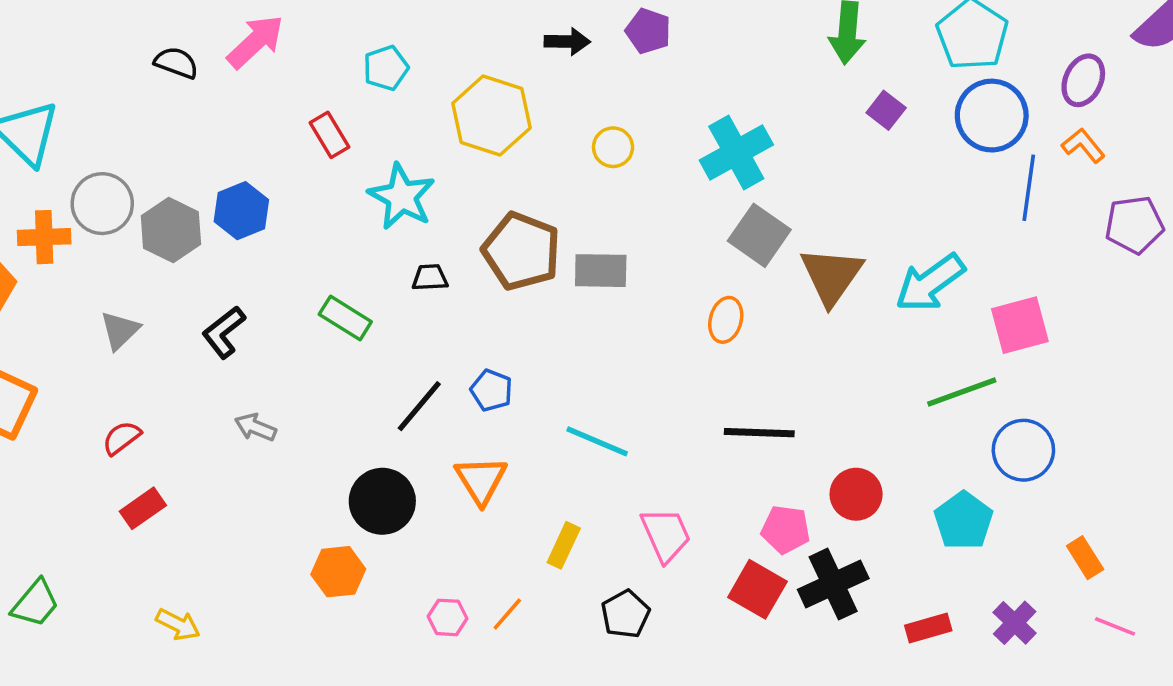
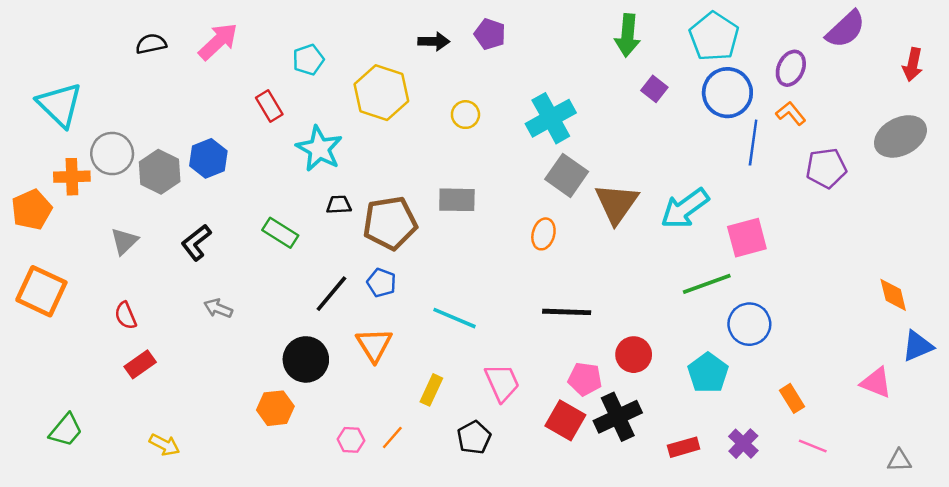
black semicircle: (176, 63) -> (151, 44), moved, turned -32
brown pentagon: (521, 251) -> (390, 223), moved, turned -30
red semicircle: (122, 438) -> (126, 316), turned -76

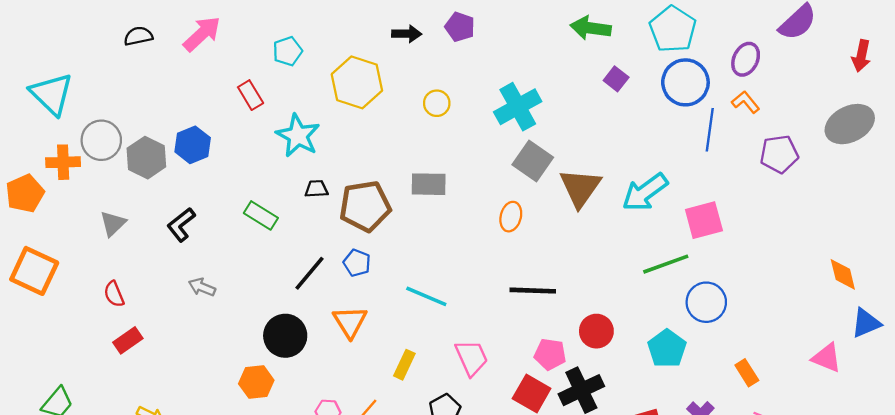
green arrow: (628, 35) -> (591, 28), turned 93

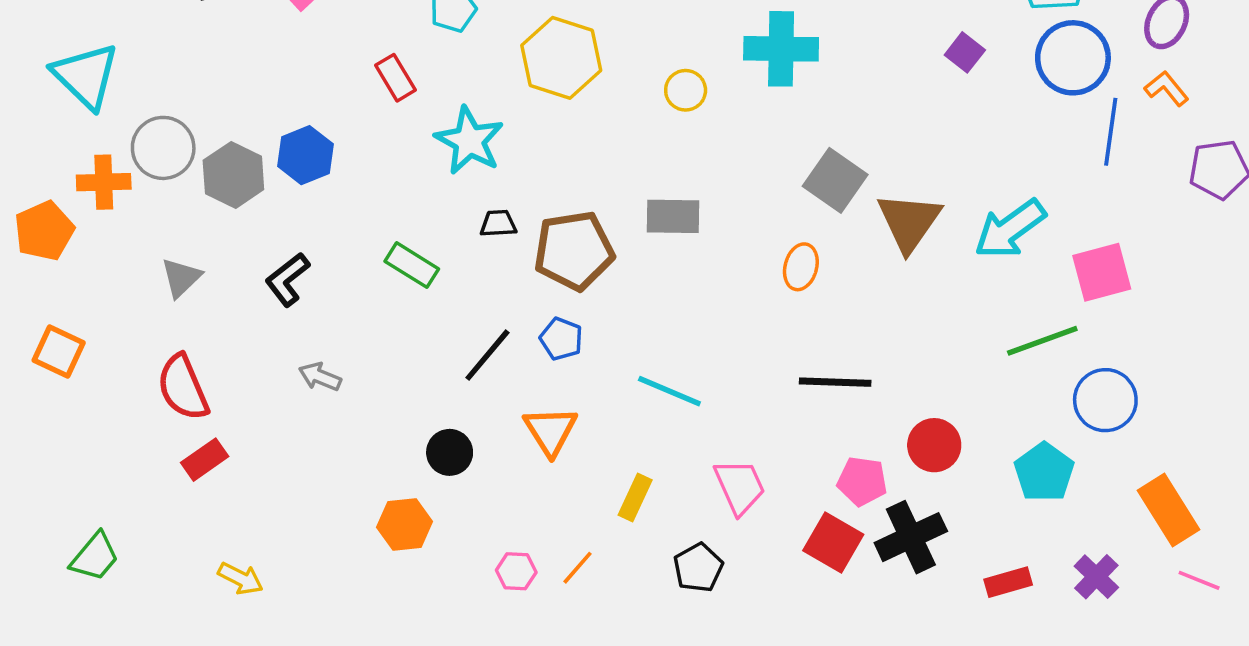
cyan cross: (518, 107) -> (781, 49), moved, turned 30
orange square: (34, 271) -> (59, 351), size x0.7
red semicircle: (114, 294) -> (183, 388), size x1.6
black circle: (285, 336) -> (450, 452), size x0.7
orange rectangle: (747, 373) -> (1168, 510), size x1.6

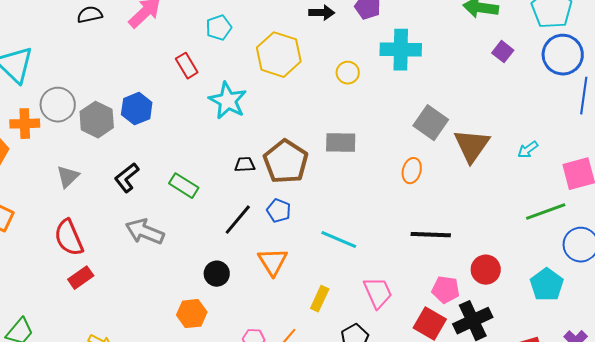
black trapezoid: (498, 224) -> (245, 165), moved
cyan arrow: (1010, 229) -> (528, 150), size x0.5
brown pentagon: (574, 251) -> (286, 162), turned -30
green rectangle: (412, 265) -> (184, 186), moved
gray arrow: (320, 377) -> (145, 232), size x1.6

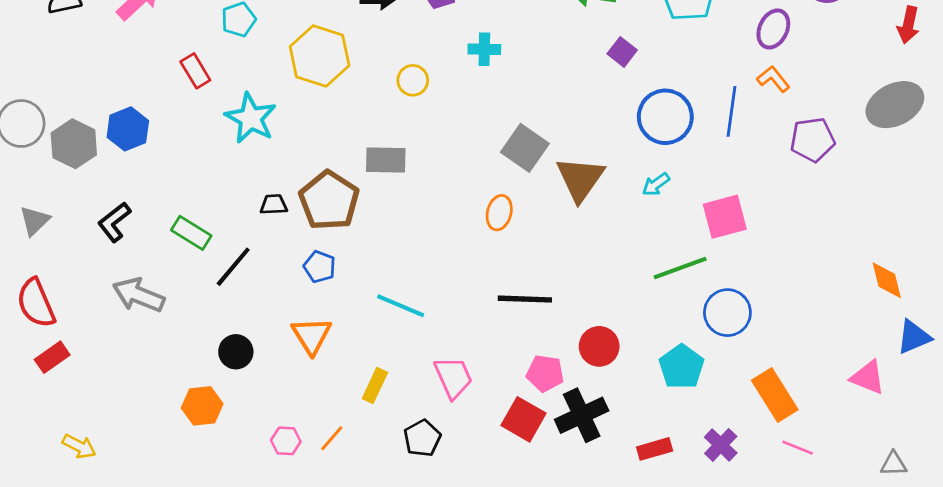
cyan cross: (401, 50) -> (484, 49), size x0.6
blue circle: (563, 55) -> (665, 117), moved
gray rectangle: (341, 143) -> (386, 160), moved
black line: (238, 220) -> (233, 267), moved

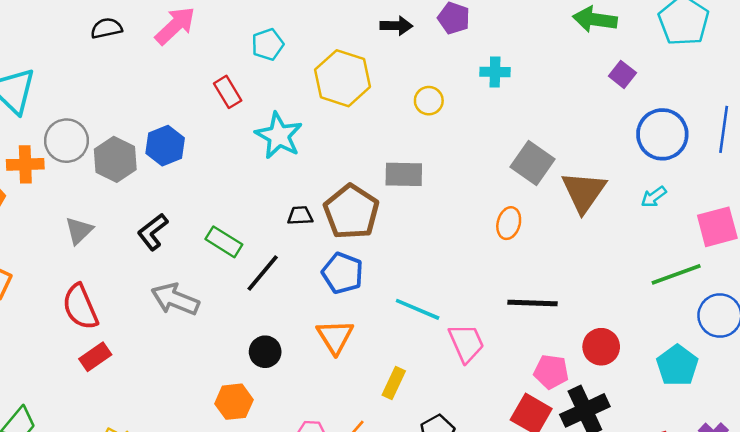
blue pentagon: (320, 267) -> (343, 273), size x1.4
pink trapezoid: (453, 377) -> (466, 343), moved

